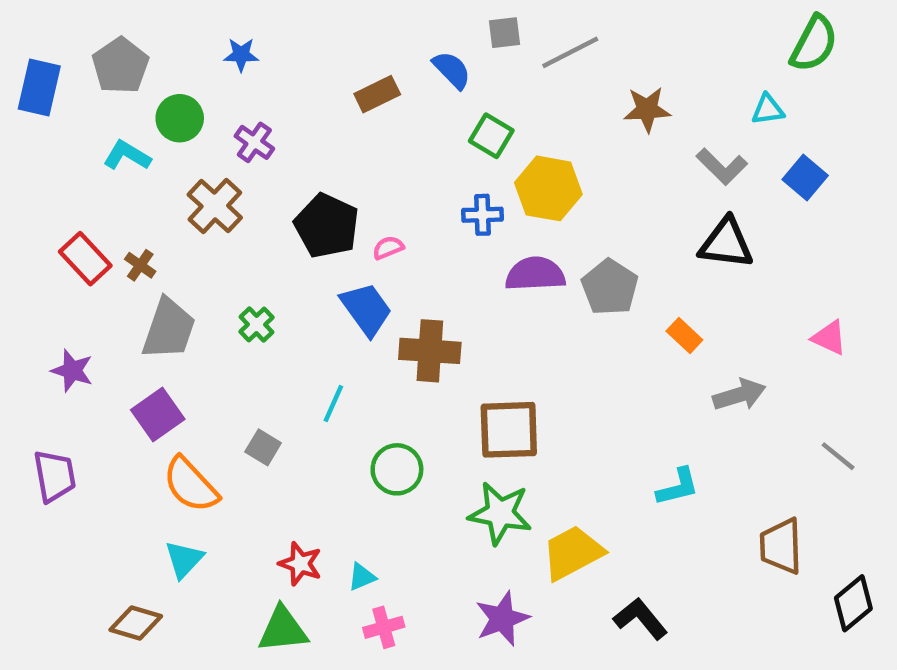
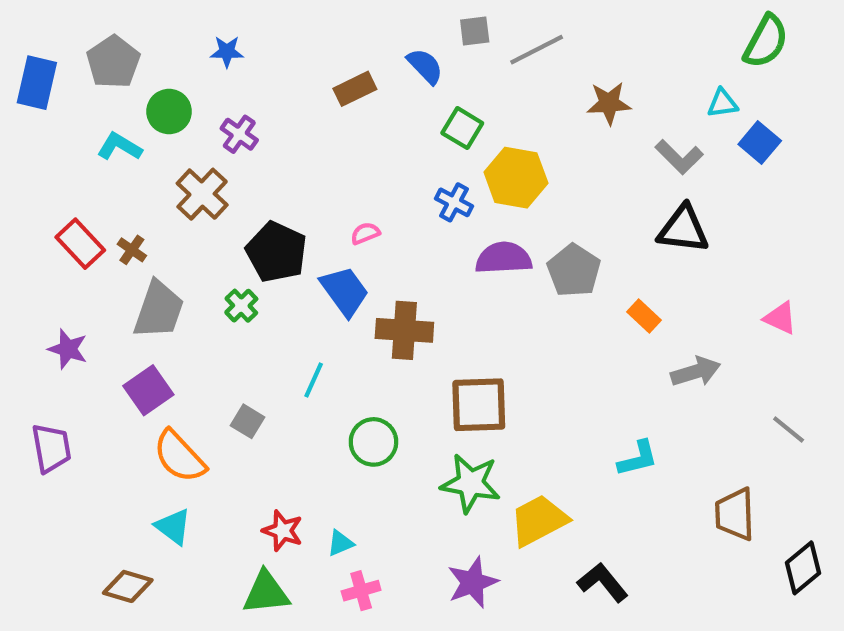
blue square: (805, 177) -> (760, 142), moved
blue cross: (483, 215) -> (454, 202), turned 30
black pentagon: (327, 226) -> (276, 252), moved
cyan triangle: (184, 559) -> (173, 527), turned -36

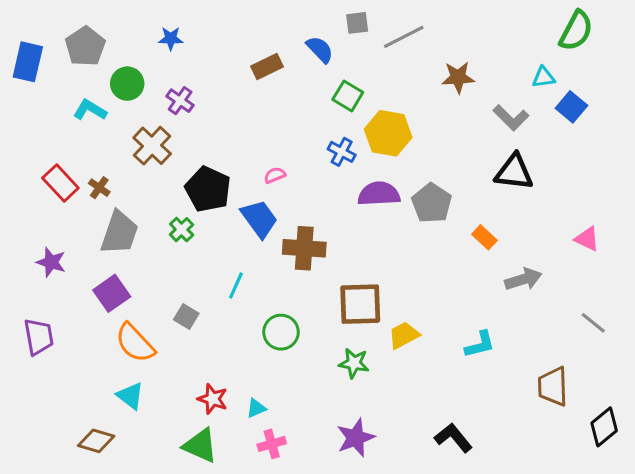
green star: (471, 483) -> (354, 363), size x0.7
yellow trapezoid: (539, 520) -> (404, 335), moved, size x0.7
green triangle: (266, 593) -> (200, 445), turned 30

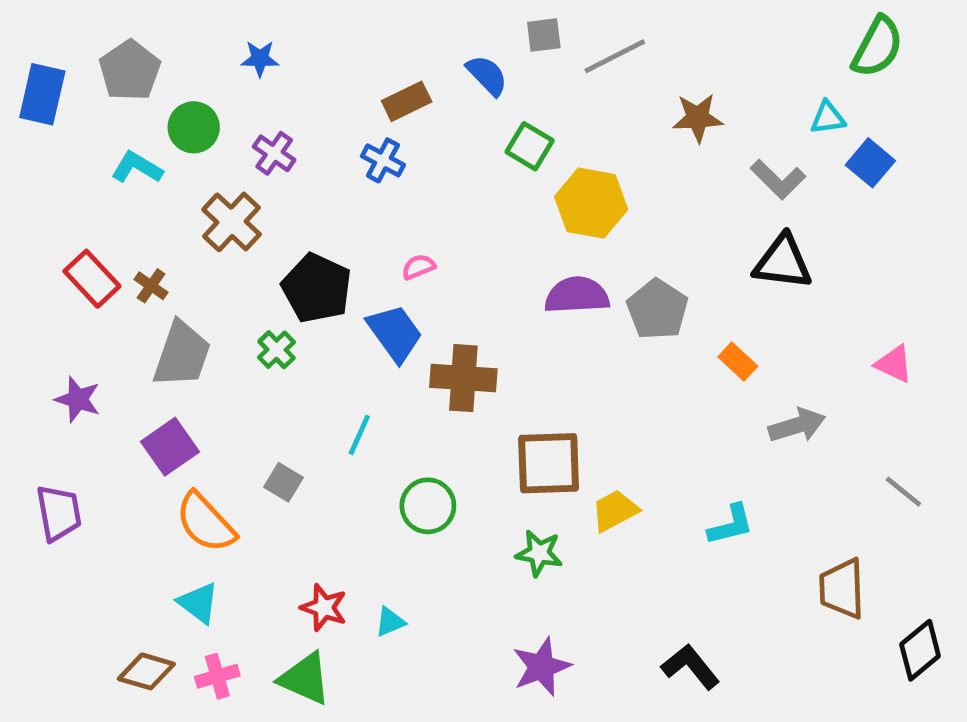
blue cross: (342, 152) -> (383, 160), moved
pink cross: (272, 444) -> (217, 676), moved

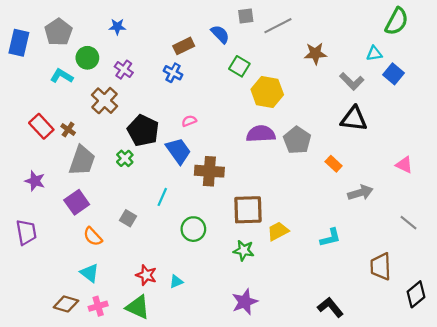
orange semicircle: (206, 522) -> (93, 237), size x0.7
black L-shape: (691, 667) -> (330, 307), moved

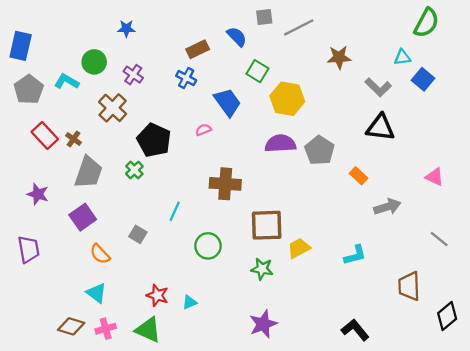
gray pentagon: (58, 32) -> (29, 90), moved
blue trapezoid: (178, 151) -> (228, 102), moved

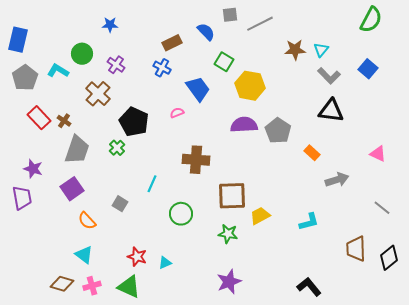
cyan triangle: (402, 57) -> (321, 50), moved, turned -42
purple trapezoid: (29, 249) -> (22, 198), moved
black diamond: (447, 316) -> (389, 258), moved

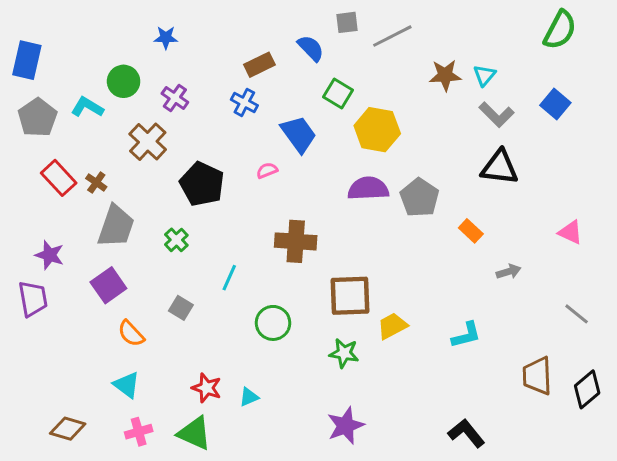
green cross: (117, 148) -> (176, 240), moved
gray arrow: (337, 180) -> (509, 272), size x0.7
brown diamond: (62, 284) -> (68, 429), moved

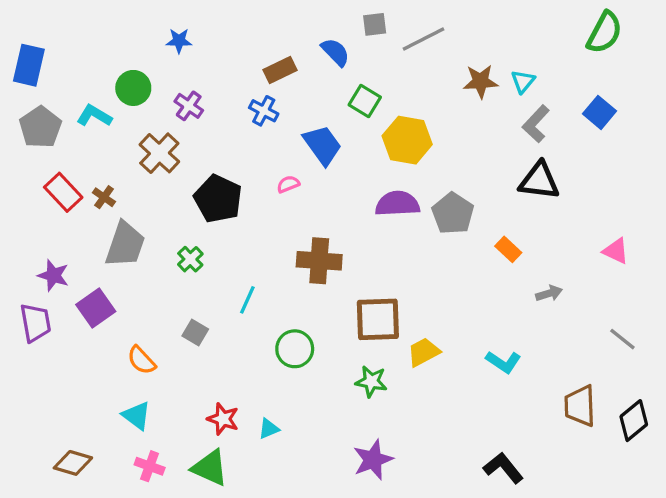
gray L-shape: (497, 115) -> (536, 124), turned 88
purple square: (108, 285) -> (96, 308), moved
cyan L-shape: (466, 335) -> (503, 362), turned 48
pink cross: (139, 432) -> (150, 466), turned 36

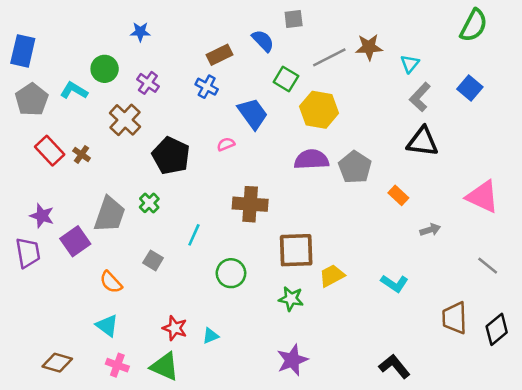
gray line: (423, 39) -> (329, 57), moved
brown star: (481, 81) -> (369, 47), moved
gray trapezoid: (125, 244) -> (110, 214), moved
pink triangle: (616, 251) -> (483, 197), size x1.6

